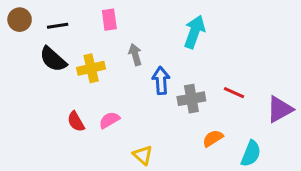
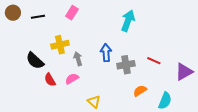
pink rectangle: (109, 20) -> (72, 13), turned 40
gray arrow: (135, 55) -> (78, 59), moved
black semicircle: (53, 59) -> (35, 61), moved

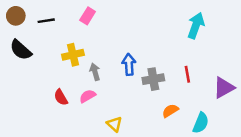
cyan arrow: (128, 21) -> (196, 26), moved
black semicircle: (35, 61) -> (21, 50), moved
red line: (154, 61) -> (187, 74), turned 56

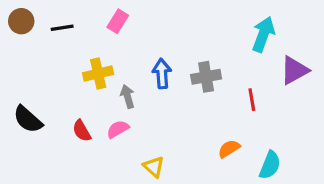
black semicircle: (21, 50) -> (28, 119), moved
blue arrow: (129, 64) -> (162, 74), moved
gray cross: (153, 79) -> (206, 77), moved
purple triangle: (224, 88) -> (294, 70), moved

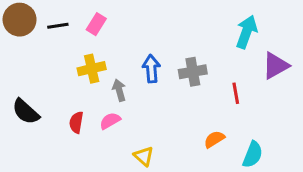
brown circle: (21, 21) -> (20, 20), size x1.4
pink rectangle: (118, 21) -> (96, 24), moved
red semicircle: (82, 131) -> (76, 122), turned 40

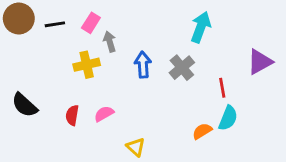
cyan arrow: (246, 32) -> (201, 27), moved
gray cross: (193, 72) -> (182, 68), turned -30
gray arrow: (119, 90) -> (110, 42), moved
cyan semicircle: (253, 155) -> (228, 118), moved

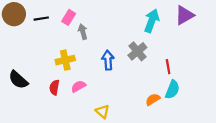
purple triangle: (260, 62) -> (184, 15), moved
yellow cross: (87, 65) -> (65, 60), moved
blue arrow: (143, 65) -> (108, 60), moved

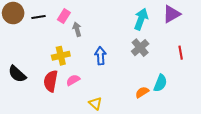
gray cross: (137, 51) -> (140, 48), moved
red line: (168, 67) -> (181, 53), moved
red semicircle: (54, 87) -> (51, 81), size x1.5

